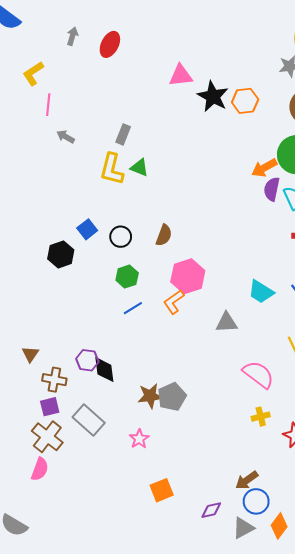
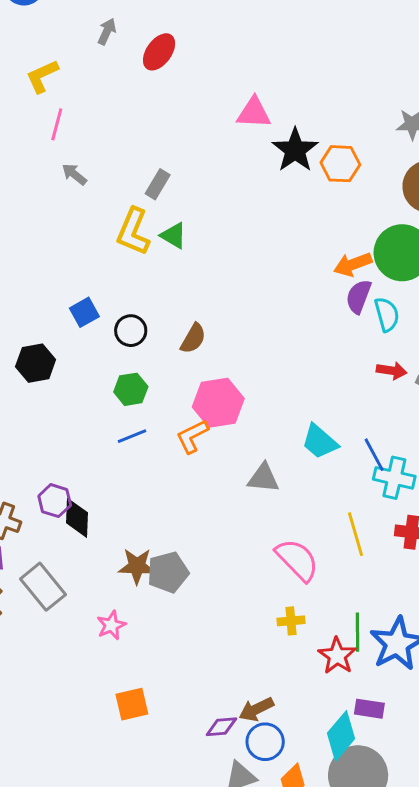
black hexagon: (61, 254) -> (36, 363), moved
purple diamond: (211, 510) -> (221, 727), moved

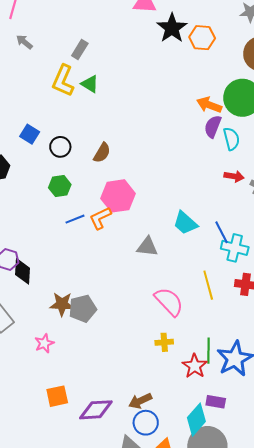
orange arrow: (353, 264) -> (209, 105), turned 40
blue square: (84, 312) -> (30, 134), turned -30
blue line: (132, 436) -> (75, 219), moved
purple diamond: (221, 727) -> (96, 410), moved, size x1.6

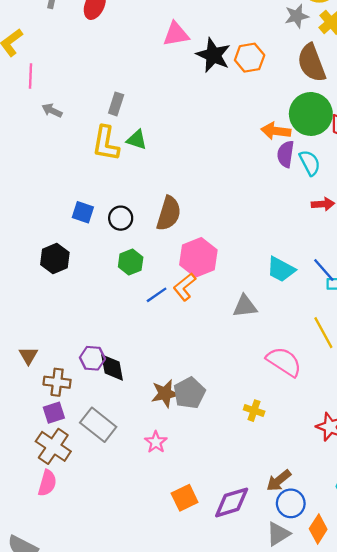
brown semicircle: (102, 153) -> (169, 213), size x1.4
yellow cross: (164, 342) -> (254, 411), moved, turned 36

